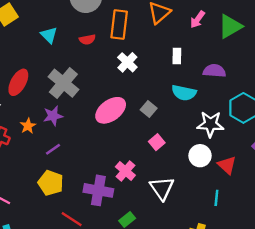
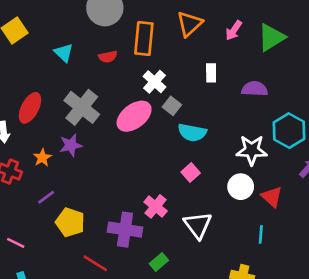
cyan semicircle: (184, 93) -> (192, 133), moved
gray square: (149, 109) -> (172, 106), moved
pink ellipse: (111, 110) -> (134, 116), moved
purple line: (53, 149) -> (46, 197), moved

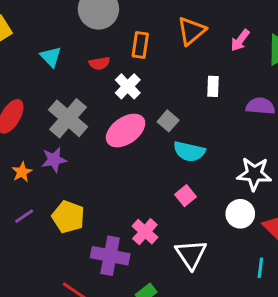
orange rectangle: (144, 39) -> (140, 45), size x0.7
white cross: (155, 82) -> (128, 86), moved
yellow pentagon: (70, 222) -> (68, 217), moved

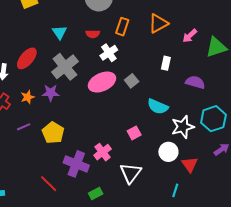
cyan triangle: (51, 57) -> (60, 32), moved
cyan semicircle: (189, 151) -> (158, 106), moved
white star: (254, 174) -> (183, 127), turned -30

